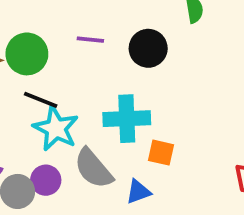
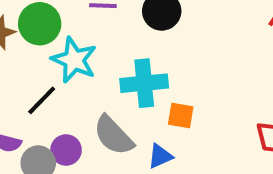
black line: (41, 100) -> (42, 100), moved, turned -64
cyan star: (56, 128) -> (74, 60), moved

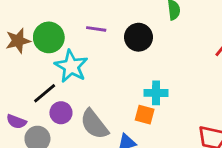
cyan cross: (144, 83) -> (156, 93), moved, size x0.7
purple circle: (66, 150) -> (61, 113), moved

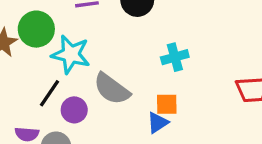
orange square: (145, 115) -> (167, 104), moved
gray semicircle: (94, 124) -> (112, 89), moved

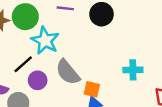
cyan cross: (175, 57) -> (133, 70), moved
orange square: (167, 104) -> (92, 89), moved

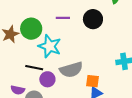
black line: (23, 64) -> (34, 68), turned 60
gray semicircle: (68, 72) -> (71, 70), turned -60

